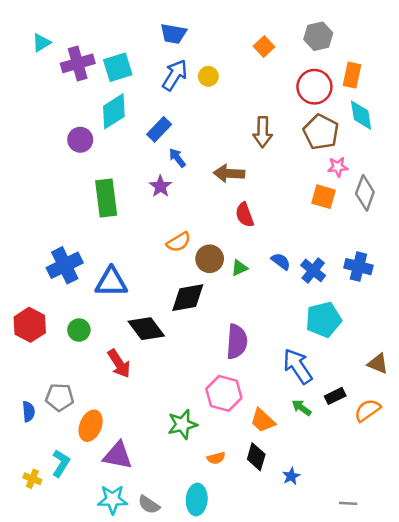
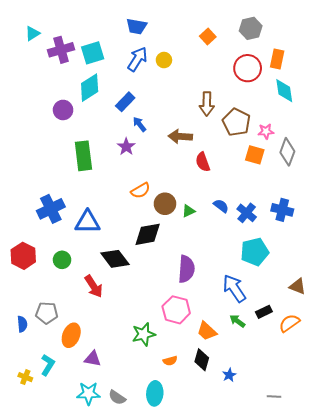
brown pentagon: (321, 132) -> (236, 122), moved
red semicircle: (245, 215) -> (203, 162), moved
purple triangle: (118, 455) -> (93, 359), size x0.7

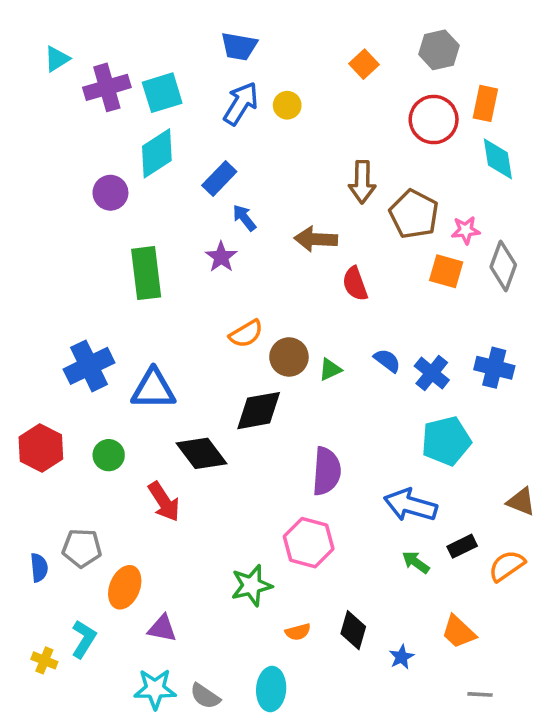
blue arrow: (234, 288) -> (410, 505), turned -40
orange trapezoid: (207, 331) -> (459, 632), moved

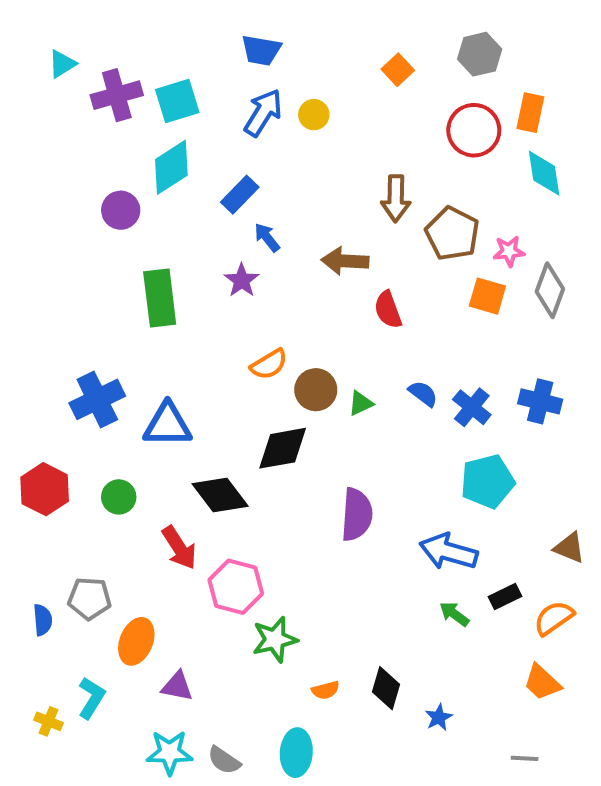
pink hexagon: (309, 543) -> (236, 587), moved
orange trapezoid: (459, 632) -> (542, 682), moved

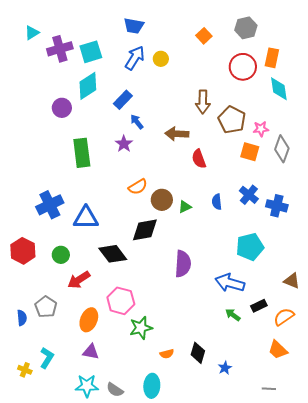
blue semicircle: (423, 394) -> (217, 202), turned -133
blue cross: (472, 407) -> (249, 195), moved
red arrow: (179, 548) -> (79, 280), moved, turned 90
gray pentagon: (89, 598) -> (46, 307), turned 30
orange ellipse: (136, 641) -> (89, 320), moved

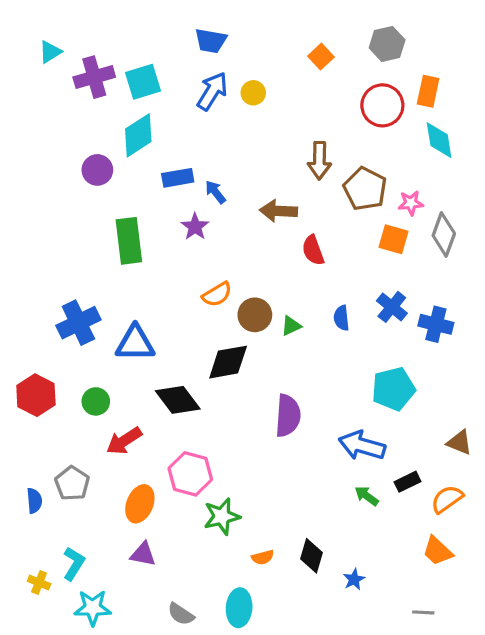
blue rectangle: (123, 100) -> (178, 178), moved, turned 36
cyan star: (87, 386) -> (93, 608), moved

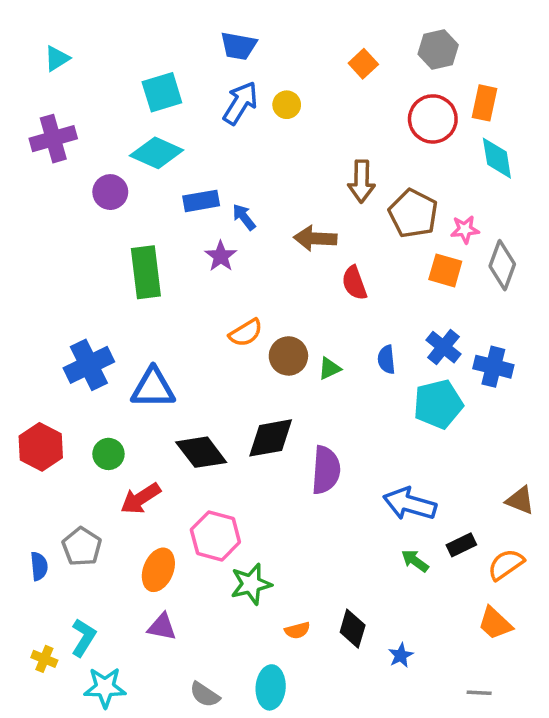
purple cross: (94, 77) -> (53, 139), moved
cyan diamond: (138, 135) -> (157, 153), turned 57
black diamond: (228, 362) -> (271, 438), moved
cyan pentagon: (393, 389) -> (438, 404), moved

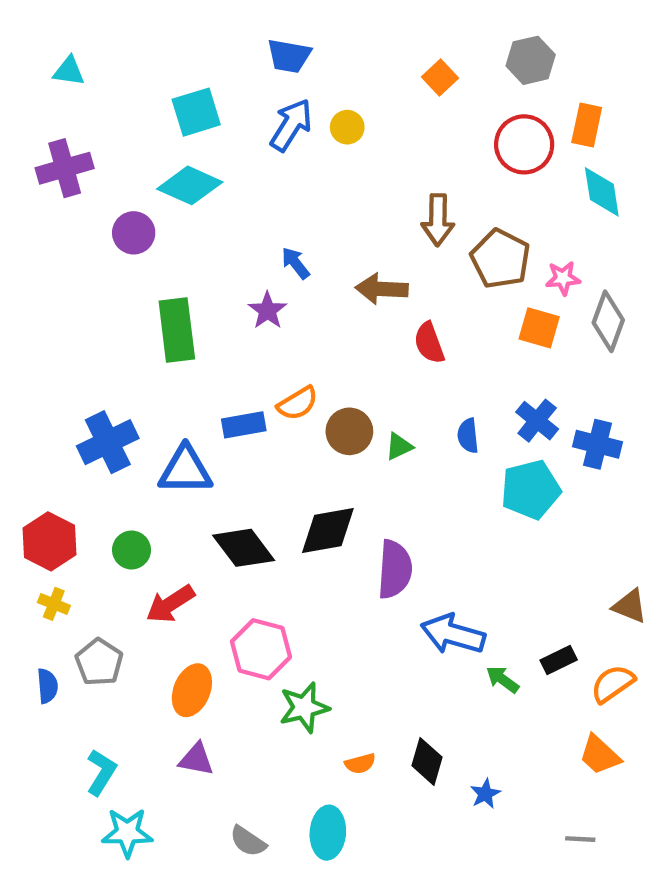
cyan triangle: (57, 58) -> (69, 71), turned 40
blue rectangle: (201, 201) -> (244, 425), moved
blue arrow: (410, 504) -> (453, 634), moved
yellow cross: (44, 659) -> (54, 604), moved

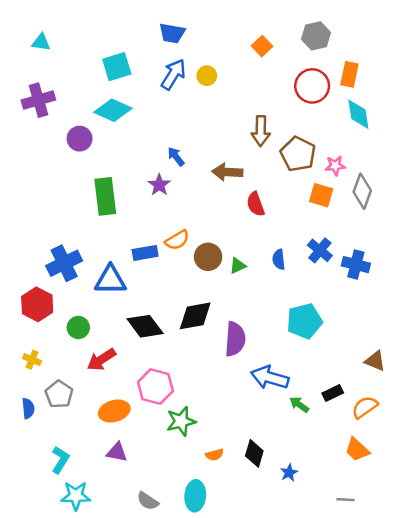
cyan pentagon: (531, 490) -> (304, 321), moved
red hexagon: (50, 541) -> (37, 304), moved
orange ellipse: (192, 690) -> (114, 411), turned 52

